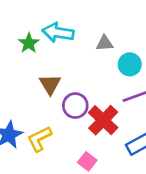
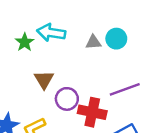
cyan circle: (130, 64) -> (116, 39), moved
red cross: (103, 120) -> (92, 112), turned -32

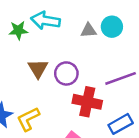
green star: (25, 42) -> (18, 30), turned 30
purple circle: (67, 99) -> (66, 73), moved

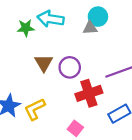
cyan circle: (112, 27) -> (98, 17), moved
red cross: (87, 102) -> (89, 93), turned -30

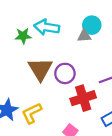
brown triangle: (44, 63) -> (40, 69), size x1.4

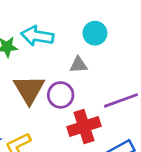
gray triangle: (84, 36) -> (78, 65), moved

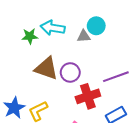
gray triangle: (78, 65) -> (84, 36), moved
brown triangle: (29, 89) -> (46, 68), turned -40

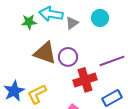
cyan circle: (96, 26) -> (100, 18), moved
gray triangle: (84, 36) -> (72, 23), moved, turned -32

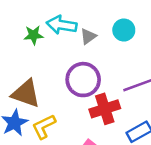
brown triangle: (45, 53) -> (26, 94), moved
purple circle: (68, 57) -> (83, 80), size x1.4

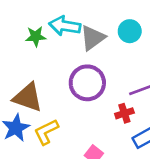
gray triangle: (88, 36) -> (93, 38), size x1.5
red cross: (105, 109) -> (124, 113), moved, size x0.6

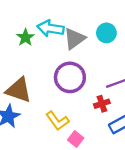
green star: (36, 36) -> (25, 37), turned -30
yellow L-shape: (46, 132) -> (57, 121), moved, turned -100

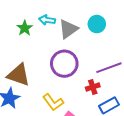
cyan arrow: (51, 28) -> (47, 20), size x0.7

